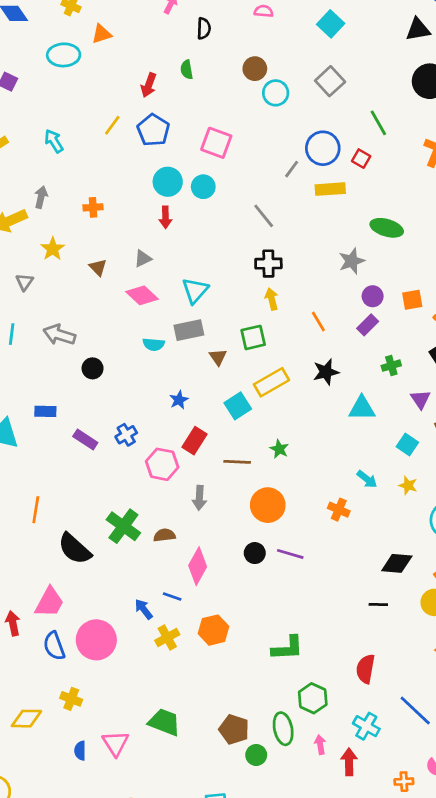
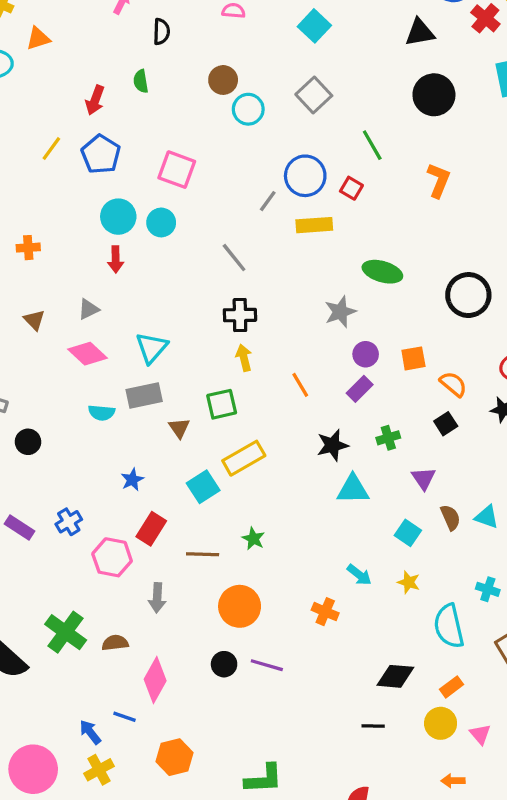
black star: (326, 372) -> (332, 445), moved
yellow cross: (167, 638) -> (99, 770), moved

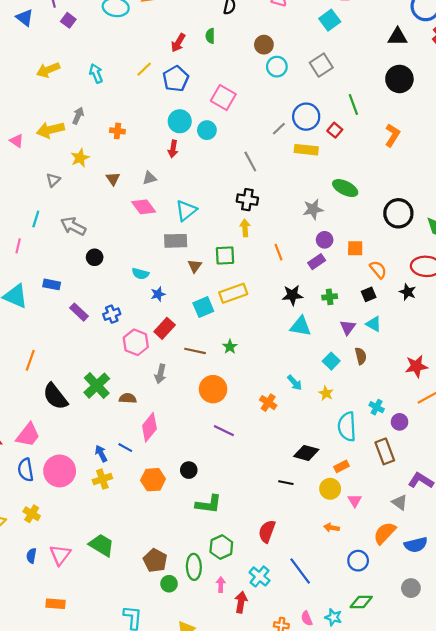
cyan semicircle: (102, 413) -> (140, 274), moved
cyan triangle: (487, 517) -> (374, 324), moved
black circle: (224, 664) -> (189, 470), moved

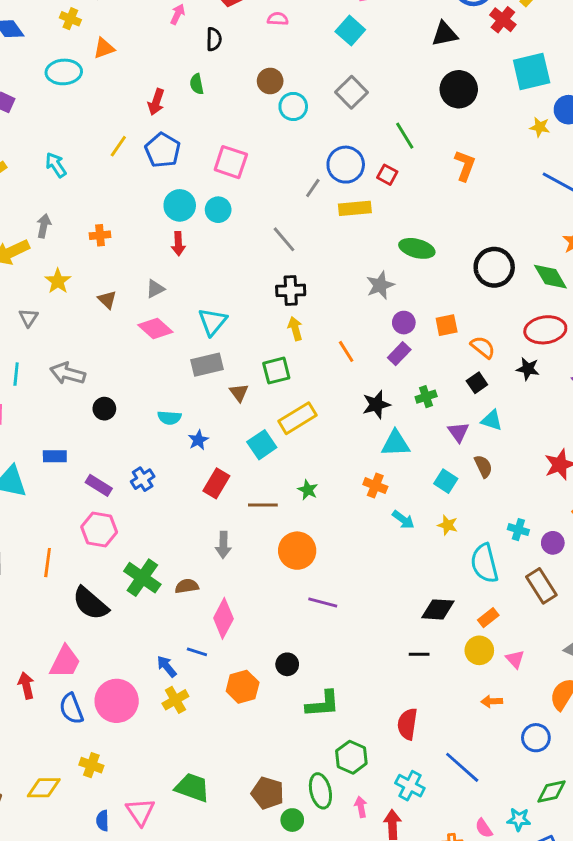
pink hexagon: (136, 342) -> (99, 529), moved
orange cross: (268, 403) -> (375, 486), moved

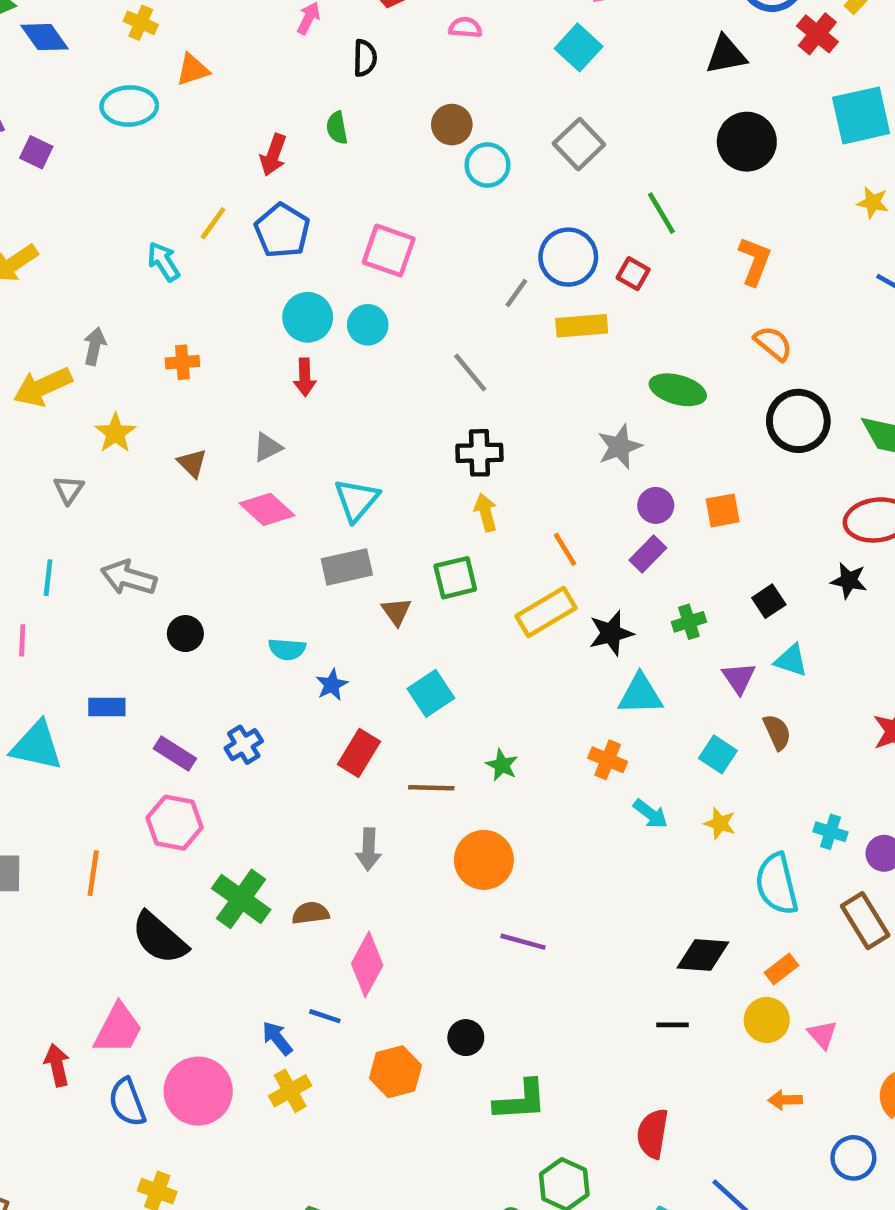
cyan arrow: (56, 165) -> (163, 261), moved
orange semicircle: (483, 347) -> (773, 343), moved
yellow rectangle: (297, 418) -> (546, 612), moved

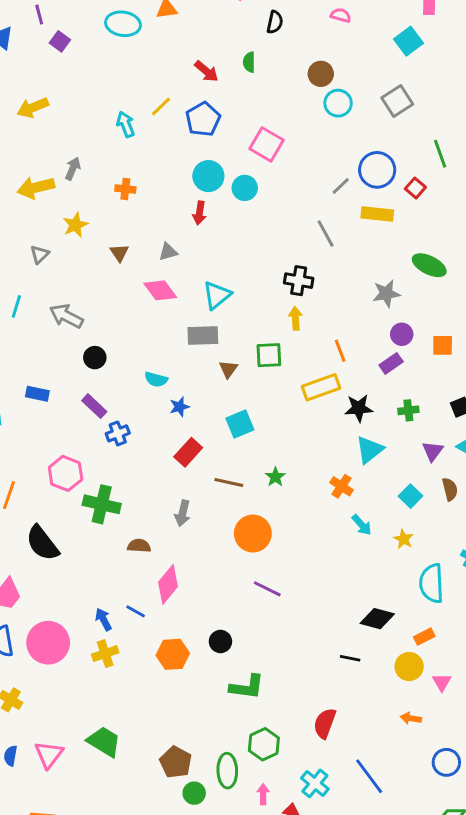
red arrow: (273, 155) -> (206, 71), turned -80
gray line: (470, 373) -> (326, 234), moved
cyan triangle: (640, 694) -> (370, 450), turned -48
purple rectangle: (175, 754) -> (94, 406), moved
green cross: (241, 899) -> (102, 504), moved, turned -33

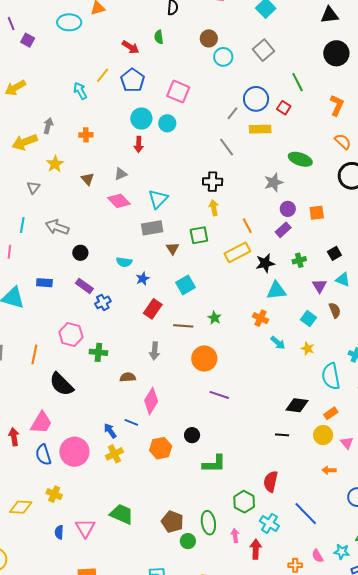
cyan triangle: (370, 450) -> (276, 291), turned 40
green cross: (102, 504) -> (98, 352), size x0.7
green hexagon: (264, 744) -> (244, 502), moved

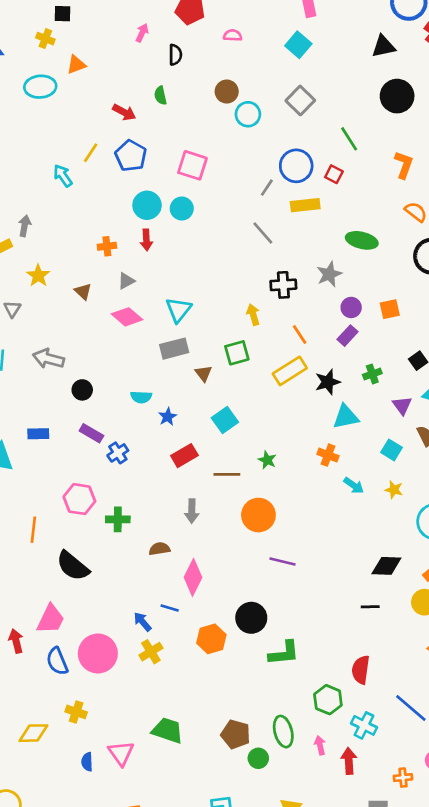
orange cross: (86, 135) -> (107, 246), moved
black cross: (213, 182) -> (283, 285), moved
red rectangle: (153, 309) -> (184, 456), turned 30
black circle: (192, 435) -> (251, 618), size x1.5

